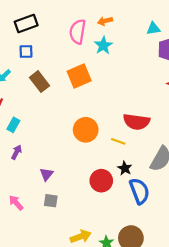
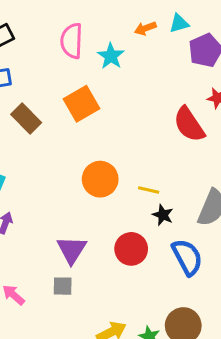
orange arrow: (105, 21) -> (145, 28), moved
red semicircle: (136, 122) -> (189, 124), moved, turned 55
black star: (125, 168) -> (163, 215), moved
purple triangle: (46, 174) -> (72, 250), moved, size x1.5

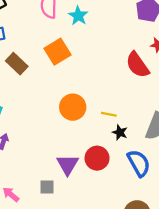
purple triangle: (72, 250) -> (68, 165), moved

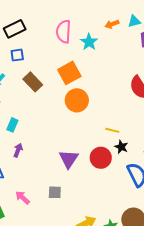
orange circle: (73, 107) -> (77, 100), moved
red circle: (97, 158) -> (101, 158), moved
purple triangle: (68, 165) -> (69, 159), moved

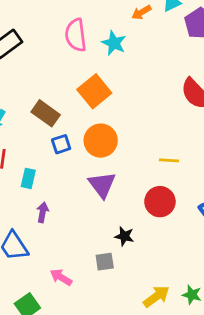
blue square: (17, 55) -> (61, 144), moved
orange circle: (77, 100) -> (101, 141), moved
black star: (121, 147) -> (124, 236), moved
purple triangle: (69, 159) -> (102, 185), moved

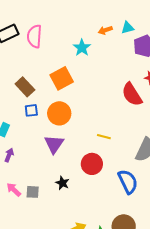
pink semicircle: (76, 35) -> (34, 36), moved
gray square: (105, 262) -> (33, 192), moved
pink arrow: (61, 277) -> (14, 190), moved

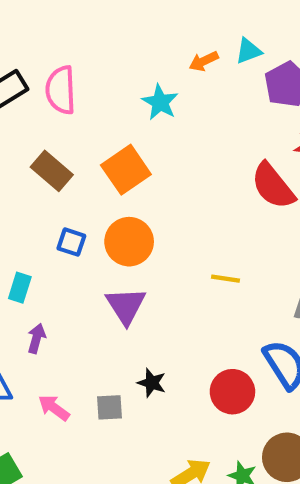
brown rectangle: (25, 87) -> (52, 171), moved
blue square: (31, 110) -> (71, 242), turned 32
red circle: (92, 164) -> (232, 392), moved
gray square: (33, 192) -> (110, 407), moved

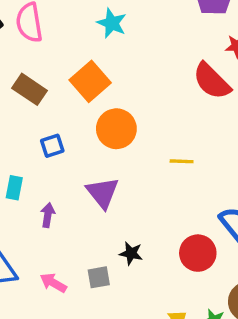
blue square: (71, 242) -> (52, 146), turned -30
orange circle: (129, 242) -> (116, 129), moved
purple arrow: (36, 338) -> (48, 215), moved

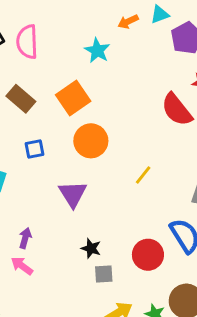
yellow line: (182, 161) -> (143, 175), turned -60
purple arrow: (48, 215) -> (25, 238), moved
gray square: (99, 277) -> (104, 274), moved

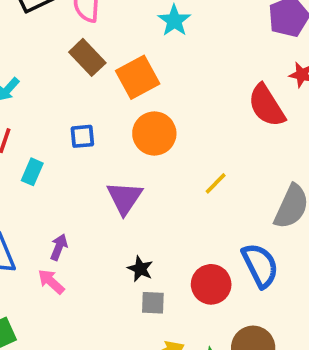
brown rectangle: (21, 99) -> (87, 57), moved

